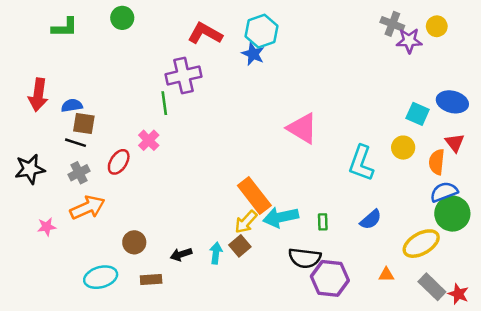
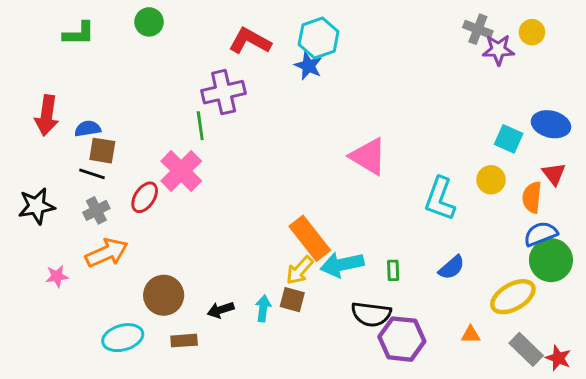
pink cross: (149, 140) -> (181, 171), size x1.6
brown circle: (134, 242) -> (164, 295), size x1.4
brown square: (240, 246) -> (292, 300), turned -35

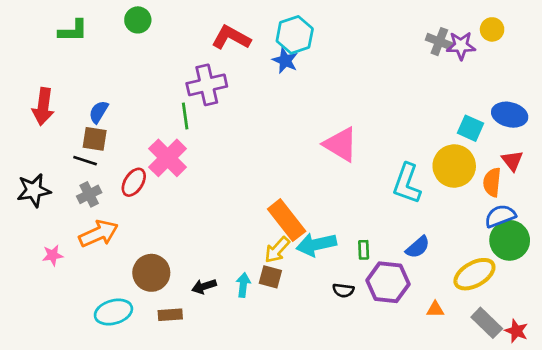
gray cross: (478, 29) -> (439, 42), moved
blue semicircle: (88, 129) -> (99, 112), moved, turned -50
yellow circle: (491, 180) -> (454, 166), size x1.6
black semicircle: (371, 314) -> (343, 290), size x0.6
purple hexagon: (402, 339) -> (388, 282), moved

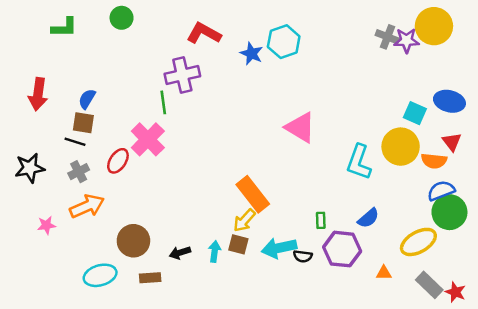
yellow circle: (492, 29) -> (434, 26), size x1.8
cyan hexagon: (295, 35) -> (284, 42), moved
orange semicircle: (492, 182) -> (434, 161), turned -90
cyan arrow: (316, 244) -> (279, 248), moved

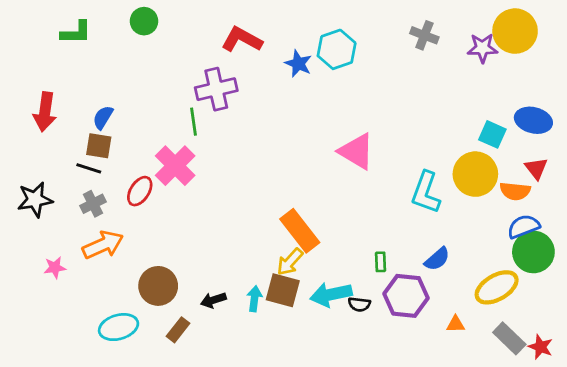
gray cross: (387, 37) -> (424, 35), moved
brown square: (238, 244) -> (283, 290), size x1.4
brown rectangle: (150, 278) -> (178, 330), turned -48

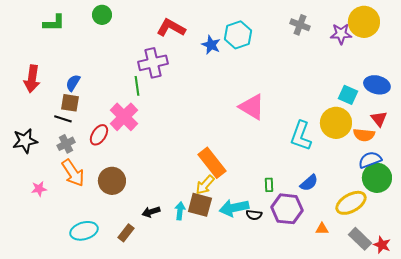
orange arrow: (103, 245) -> (73, 173), turned 80
brown circle: (158, 286) -> (112, 181), moved

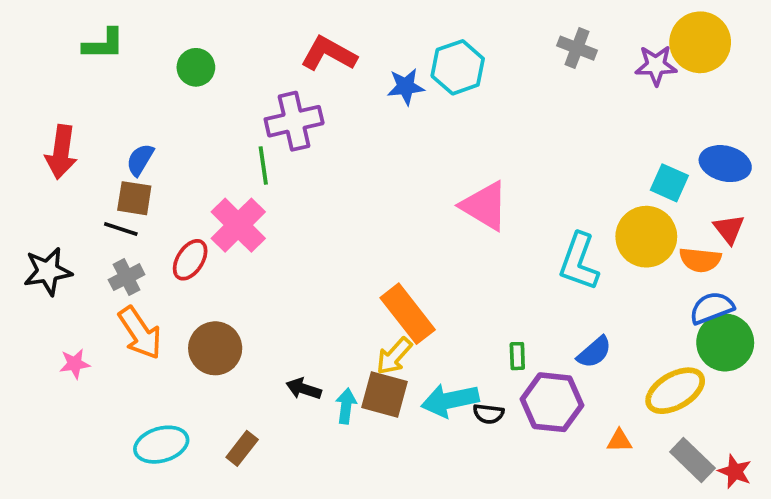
green circle: (102, 15) -> (196, 67), moved
blue star: (211, 45) -> (406, 87), turned -30
black arrow: (151, 212) -> (304, 389), moved, turned 36

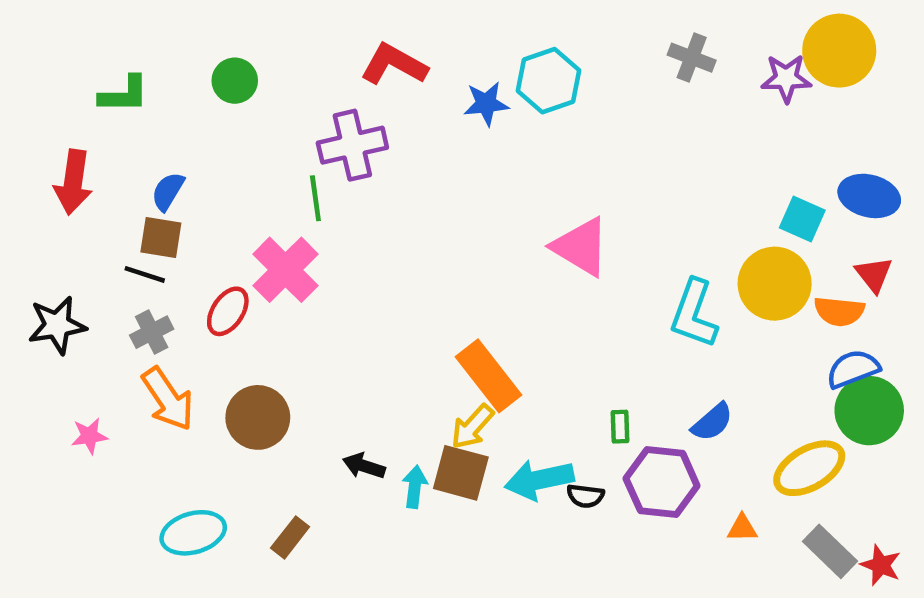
green L-shape: (104, 44) -> (124, 94), moved

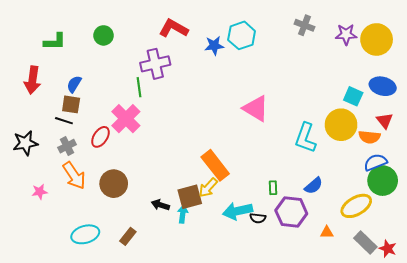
yellow circle: (839, 51) -> (377, 39), moved
brown square: (461, 473) -> (190, 197), moved, turned -30

